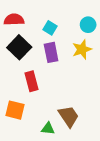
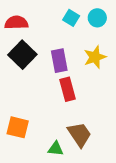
cyan circle: (88, 25) -> (97, 18), moved
cyan square: (50, 28) -> (71, 18), moved
red rectangle: (31, 81) -> (68, 89), moved

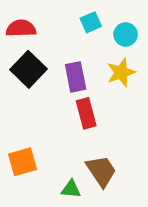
cyan square: (71, 18) -> (91, 22), turned 35
cyan circle: (97, 18) -> (126, 34), moved
orange square: (18, 127) -> (22, 162), turned -30

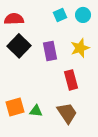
cyan circle: (126, 34) -> (83, 15), moved
red rectangle: (86, 113) -> (71, 80), moved
green triangle: (71, 189) -> (36, 111), moved

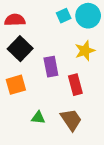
cyan circle: (83, 15) -> (88, 16), size x1.5
purple rectangle: (50, 51) -> (51, 67), moved
orange square: (15, 107) -> (16, 85), moved

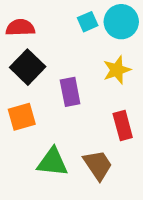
red rectangle: (75, 85) -> (123, 126), moved
green triangle: (38, 118) -> (52, 162), size x1.6

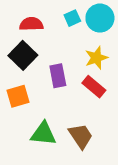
red semicircle: (20, 28) -> (31, 24), moved
red rectangle: (123, 126) -> (94, 87), moved, turned -35

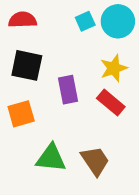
red semicircle: (31, 24) -> (23, 20), moved
black square: (23, 55) -> (27, 65), turned -32

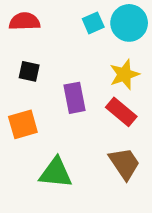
black square: (27, 65) -> (29, 71), size x0.6
brown trapezoid: (95, 161) -> (124, 163), moved

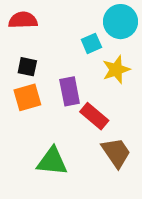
cyan square: (93, 23) -> (91, 43), moved
red rectangle: (121, 112) -> (94, 116), moved
orange square: (23, 124) -> (27, 97), moved

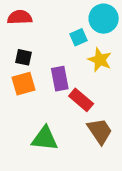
yellow star: (116, 70) -> (100, 60), turned -30

